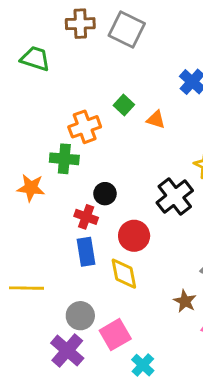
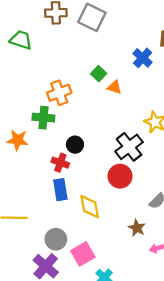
green square: (124, 105) -> (99, 74), moved
red circle: (134, 236) -> (120, 176), moved

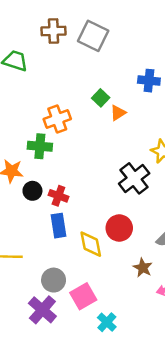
blue cross: (143, 58) -> (149, 81), turned -36
orange triangle: (114, 87) -> (118, 113), turned -49
black circle: (75, 145) -> (32, 191), moved
red circle: (120, 176) -> (119, 228), moved

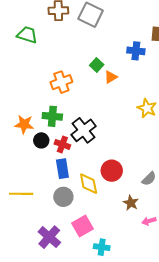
green cross: (40, 146) -> (52, 116), moved
black cross: (134, 178) -> (84, 130), moved
gray circle: (54, 280) -> (63, 197), moved
cyan cross: (107, 322) -> (102, 247), turned -35

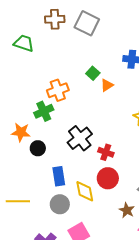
green cross: (52, 116) -> (44, 111), moved, turned -30
red cross: (62, 144) -> (106, 152), moved

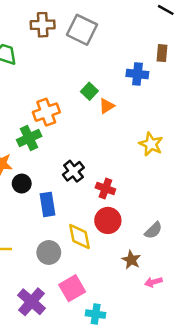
black cross: (80, 138) -> (73, 171), size x0.7
blue rectangle: (59, 176) -> (48, 204), moved

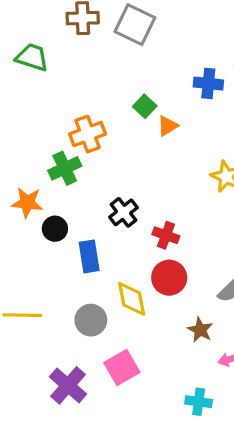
cyan cross: (96, 314) -> (199, 402), moved

